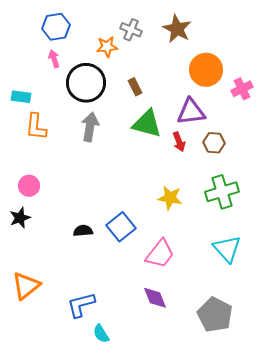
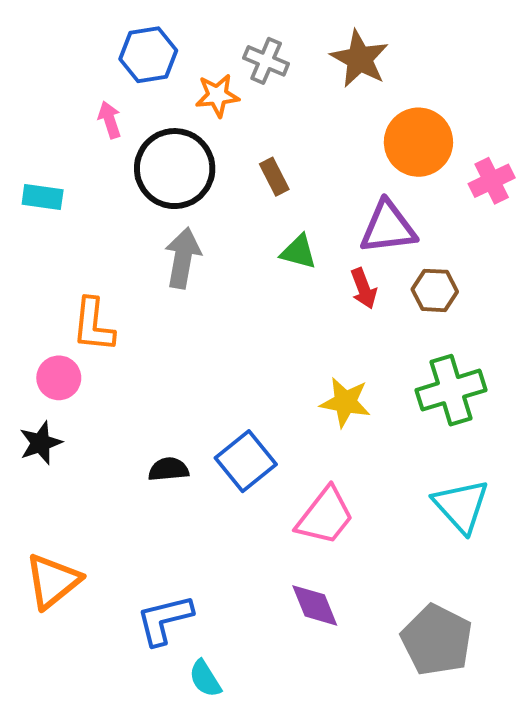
blue hexagon: (56, 27) -> (148, 55), moved
green triangle: (147, 124) -> (299, 252), size x0.6
orange L-shape: (36, 127) -> (93, 325), moved

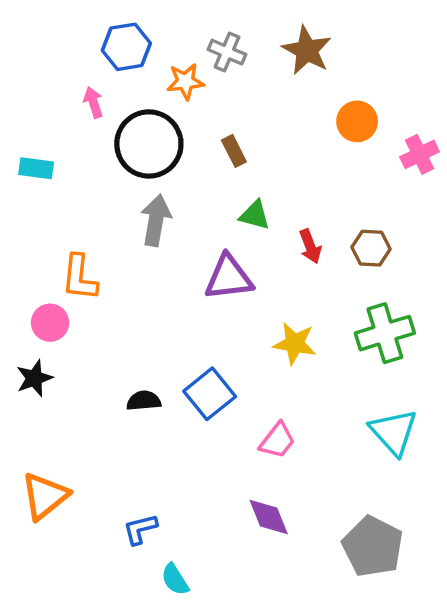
orange circle: (418, 142) -> (357, 121), size x0.7
purple triangle: (388, 227) -> (229, 278), moved
pink trapezoid: (325, 516) -> (277, 441), size x0.7
blue L-shape: (164, 620) -> (140, 529), size x0.7

